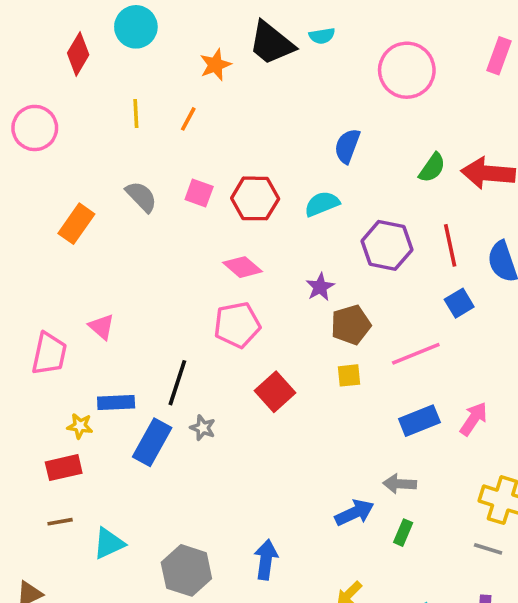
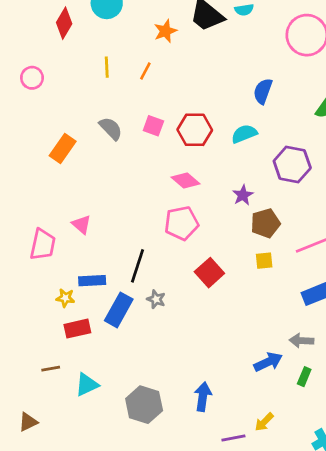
pink circle: (35, 128) -> (32, 78), size x0.7
red rectangle: (64, 468) -> (77, 329), moved

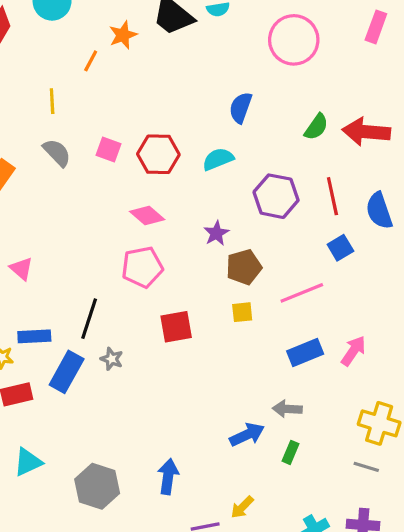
yellow line: (107, 67) -> (52, 101), moved
orange line: (145, 71) -> (91, 61), moved
red square: (209, 273) -> (176, 327), turned 32

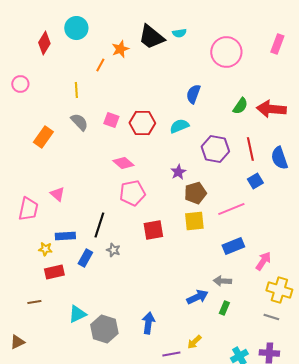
pink diamond: (147, 216) -> (123, 163), moved
yellow square: (242, 312) -> (194, 221), size x1.5
pink arrow: (353, 351) -> (263, 261), moved
blue rectangle: (67, 372) -> (85, 258), size x0.7
cyan triangle: (28, 462) -> (77, 314), moved

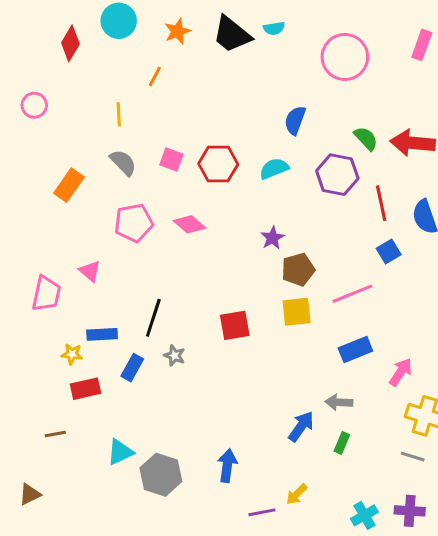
orange star: (120, 49) -> (177, 31), moved
green semicircle: (240, 106) -> (366, 138), turned -78
purple hexagon: (215, 149) -> (337, 175), moved
pink pentagon: (132, 193) -> (134, 223), moved
blue arrow: (197, 297) -> (301, 426), turned -30

